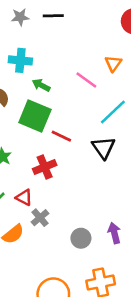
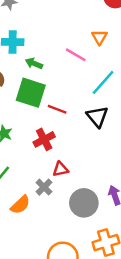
red triangle: (24, 197) -> (60, 169), moved, turned -35
gray circle: (81, 238) -> (84, 203), size x1.5

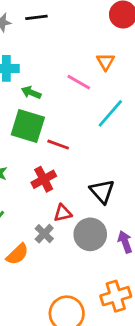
black triangle: (97, 117) -> (102, 191), moved
gray circle: (84, 203) -> (90, 234), moved

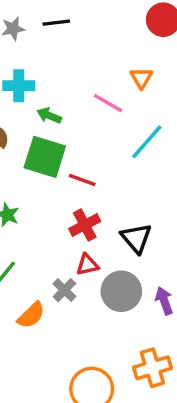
red cross: (44, 179) -> (85, 225), moved

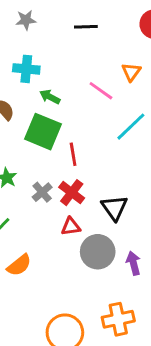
black line: (56, 23) -> (86, 27), moved
red line: (82, 180) -> (73, 154), turned 55
red cross: (85, 225) -> (72, 193), turned -30
gray cross: (64, 290) -> (42, 192), moved

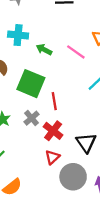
green arrow: (50, 97) -> (44, 49), moved
gray cross: (42, 192) -> (32, 118), moved
red triangle: (71, 227) -> (52, 157), turned -35

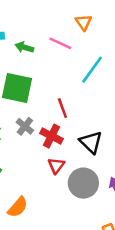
red line: (54, 101) -> (62, 108), moved

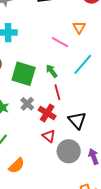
green arrow: (24, 47) -> (52, 71), moved, turned 32
red triangle: (56, 166) -> (49, 136), turned -32

